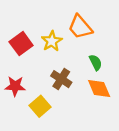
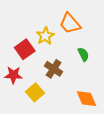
red square: (21, 44) -> (25, 49), moved
orange diamond: (99, 89) -> (86, 99), moved

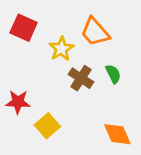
red square: (25, 49) -> (24, 28), moved, turned -30
brown cross: (54, 69) -> (81, 78), moved

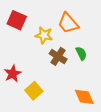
yellow star: (61, 49) -> (44, 35), turned -30
red star: (18, 102) -> (13, 74), turned -30

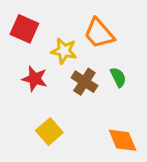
red star: (13, 74) -> (35, 79), moved, turned -30

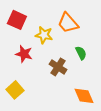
brown cross: (84, 82) -> (58, 67), moved
yellow square: (49, 131) -> (15, 90), moved

